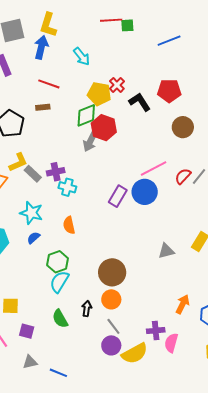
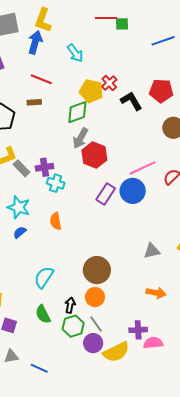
red hexagon: (104, 128) -> (94, 155), moved
green hexagon: (58, 262) -> (73, 326), moved
orange arrow: (183, 304) -> (156, 293), moved, turned 72
pink semicircle: (171, 343) -> (153, 343), turned 66

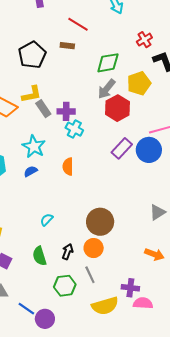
yellow pentagon: (91, 91) -> (139, 83), moved, turned 30
gray triangle: (152, 251) -> (157, 212), turned -30
cyan semicircle: (44, 277) -> (47, 220), size x0.6
green hexagon: (73, 326) -> (65, 286), moved
purple circle: (93, 343) -> (45, 319), moved

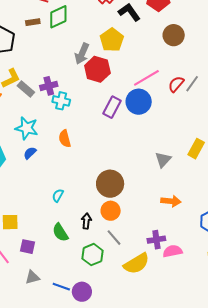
green diamond: (108, 63) -> (58, 17), moved

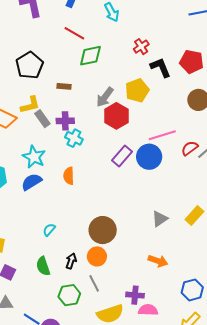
brown rectangle: (33, 22) -> (64, 86), moved
blue semicircle: (30, 153) -> (32, 182), size x1.5

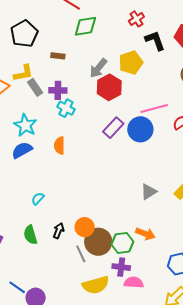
brown circle: (103, 230) -> (98, 242), moved
green hexagon: (69, 295) -> (122, 243), moved

